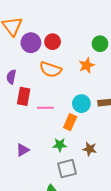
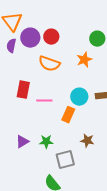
purple semicircle: (11, 77) -> (11, 46), moved
green star: (60, 145) -> (46, 142), moved

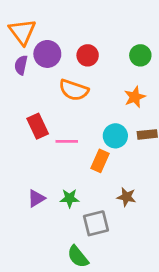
red circle: (51, 37) -> (88, 55), moved
orange star: (84, 60) -> (135, 97), moved
red rectangle: (23, 90) -> (38, 126), turned -36

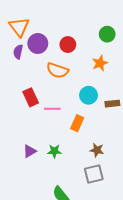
green circle: (140, 55) -> (107, 34), moved
orange star: (135, 97) -> (100, 63), moved
cyan circle: (115, 136) -> (89, 95), moved
gray square: (96, 223) -> (94, 174), moved

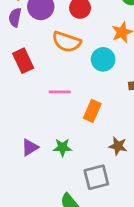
cyan circle: (89, 95) -> (103, 59), moved
red rectangle: (31, 97) -> (23, 61), moved
gray square: (94, 174) -> (96, 177), moved

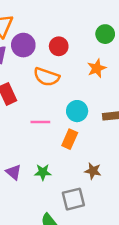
cyan circle: (103, 59) -> (77, 111), moved
purple triangle: (30, 147) -> (13, 172), turned -49

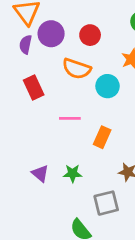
cyan circle: (77, 111) -> (108, 86), moved

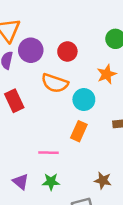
pink line: (70, 118) -> (48, 153), moved
orange rectangle: (102, 137) -> (79, 131), moved

